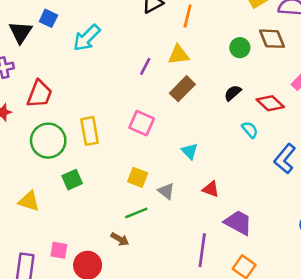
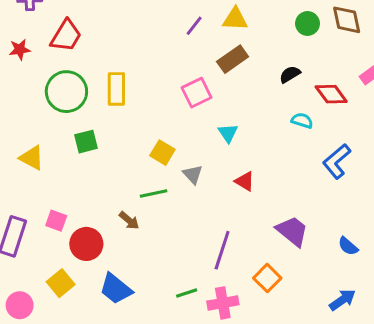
pink square: (142, 123) -> (197, 93), moved, turned 30
cyan semicircle: (250, 130) -> (302, 121), turned -42
purple trapezoid: (238, 223) -> (292, 231), moved

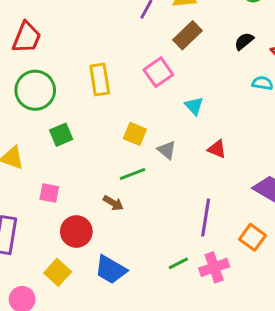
yellow rectangle: (116, 89) -> (100, 80), moved
pink square: (56, 221) -> (49, 193), moved

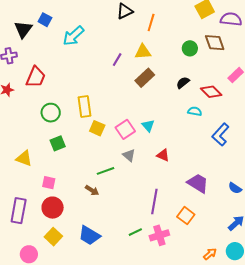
pink square: (158, 72) -> (125, 129), moved
green circle: (35, 90) -> (51, 113), moved, size x0.7
yellow square: (135, 134) -> (97, 128), moved
red circle: (76, 231) -> (53, 208), moved

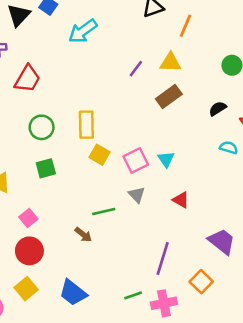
pink square: (49, 183) -> (28, 218), turned 32

